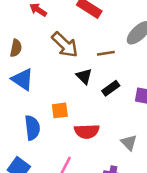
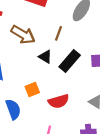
brown line: (106, 53) -> (58, 33), turned -48
black rectangle: (111, 88) -> (70, 61), size x1.5

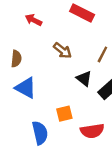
brown arrow: (23, 35) -> (62, 50), size x0.7

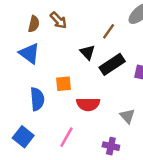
brown arrow: (62, 50) -> (58, 20), moved
brown semicircle: (16, 59) -> (34, 24), moved

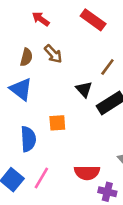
red semicircle: (88, 104) -> (87, 173), moved
pink line: (66, 137) -> (41, 178), moved

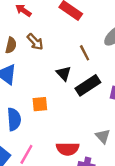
brown line: (107, 67) -> (85, 53), turned -63

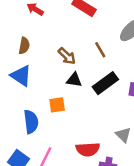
brown arrow: (35, 42) -> (67, 56), moved
black triangle: (64, 73) -> (74, 80), moved, turned -35

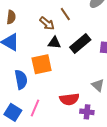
brown line: (100, 50) -> (65, 14), moved
orange square: (57, 105) -> (42, 64), size x1.5

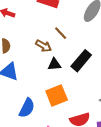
orange square: (42, 64) -> (57, 96), moved
blue semicircle: (21, 80) -> (27, 108), turned 48

